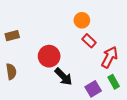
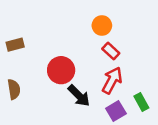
red arrow: (110, 57) -> (112, 80), moved

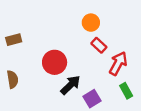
red arrow: (112, 80) -> (118, 63), moved
black arrow: (79, 96) -> (70, 85), turned -90
purple square: (116, 111) -> (92, 99), moved

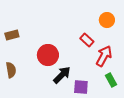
orange circle: (91, 23) -> (107, 20), moved
purple square: (92, 99) -> (81, 87), turned 35

